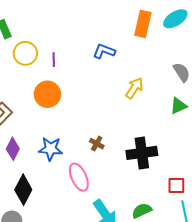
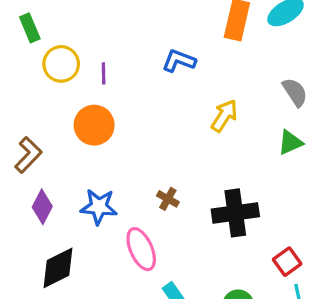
red square: (176, 185) -> (287, 262), turned -36
black diamond: (23, 190) -> (58, 268), turned 36

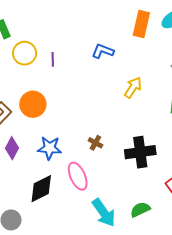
orange circle: (94, 125) -> (33, 104), moved
black diamond: (58, 268) -> (41, 189), moved

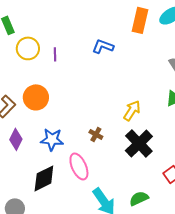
yellow arrow: (133, 88) -> (132, 110), moved
black cross: (140, 152) -> (139, 143), turned -36

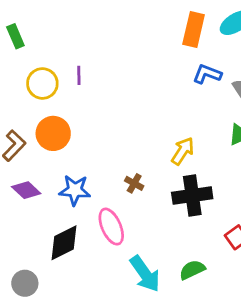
blue L-shape: (103, 46) -> (207, 74), moved
yellow circle: (28, 48) -> (42, 83), moved
purple diamond: (16, 139) -> (26, 190), turned -75
black cross: (139, 143) -> (192, 196), turned 36

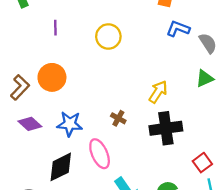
purple line: (79, 75) -> (55, 28), moved
yellow circle: (42, 83) -> (108, 36), moved

